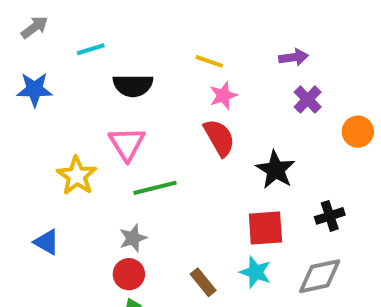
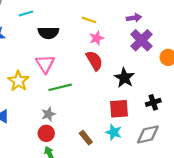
purple cross: (308, 99) -> (141, 40), size x1.5

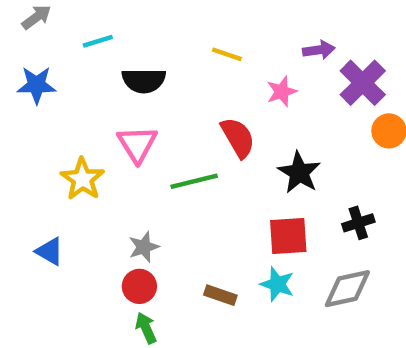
pink star: (97, 38) -> (282, 92), moved
purple cross: (141, 40) -> (363, 83), moved
green line: (60, 87) -> (194, 181), moved
brown rectangle: (86, 138) -> (220, 295), turned -32

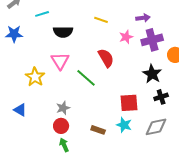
purple cross: (363, 83) -> (152, 40), moved, turned 30
black star: (299, 173) -> (152, 74), moved
green line: (194, 181) -> (86, 78), turned 55

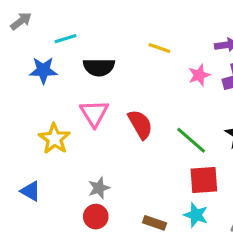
blue star: (14, 34) -> (43, 70), moved
red semicircle: (106, 58) -> (140, 124), moved
green line: (86, 78) -> (191, 140), moved

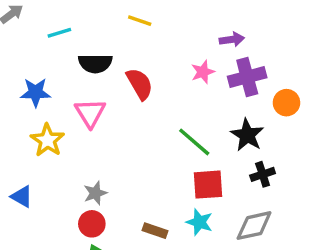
yellow line: (159, 48) -> (140, 21), moved
blue star: (43, 70) -> (36, 92), moved
red semicircle: (140, 124) -> (140, 84), moved

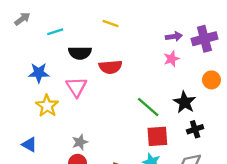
pink star: (203, 72) -> (172, 59), moved
purple cross: (247, 77) -> (204, 39), moved
red semicircle: (140, 84) -> (110, 67), turned 115

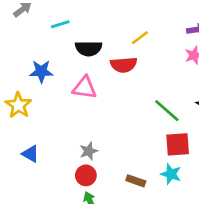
yellow line: (110, 24) -> (140, 38), moved, turned -56
pink triangle: (76, 87) -> (85, 88), turned -50
yellow star: (47, 106) -> (18, 105), moved

